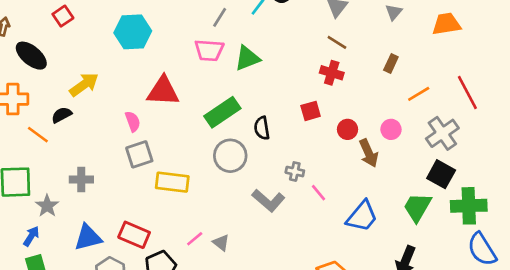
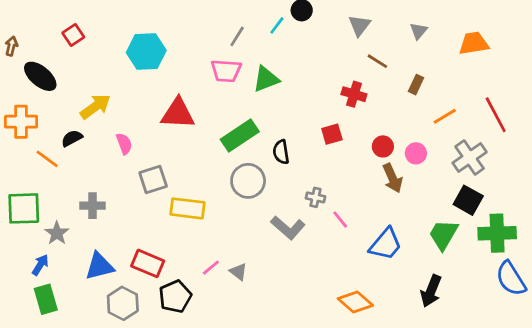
brown line: (337, 42) -> (377, 61), moved
pink semicircle: (133, 121) -> (124, 144), moved
red circle: (348, 129) -> (383, 146), moved

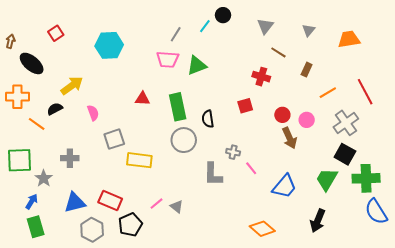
red triangle: (178, 113) -> (142, 99), moved, size x0.6
green rectangle: (240, 135) -> (178, 107), turned -68
gray L-shape: (288, 228) -> (213, 174), turned 50

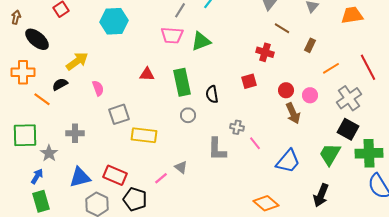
gray circle: (184, 140) -> (188, 115), size x0.6
gray triangle: (177, 207) -> (181, 167), moved
black pentagon: (130, 225) -> (135, 199), turned -30

